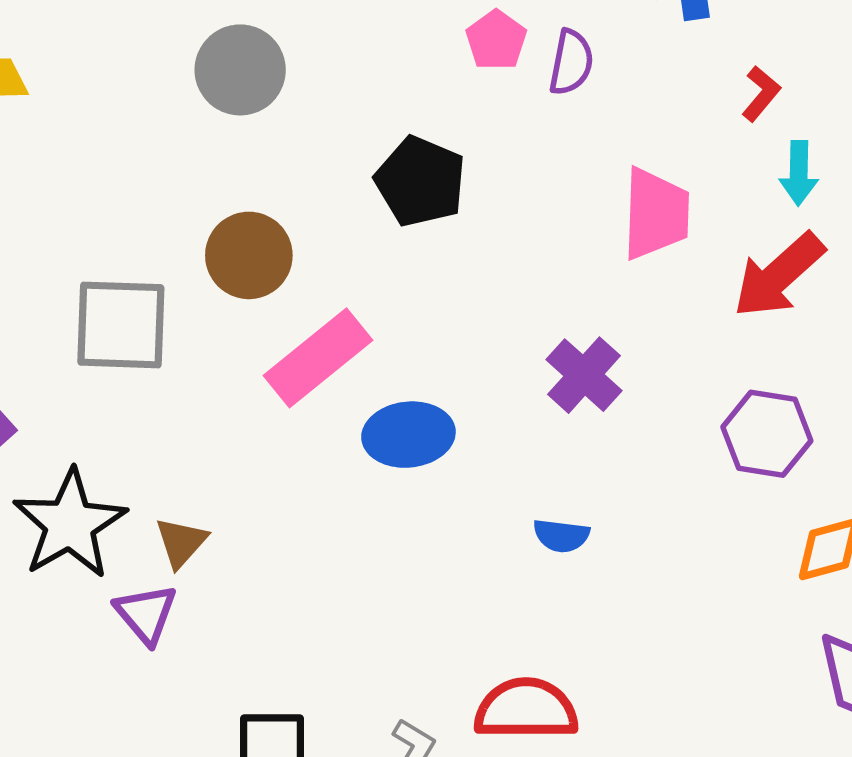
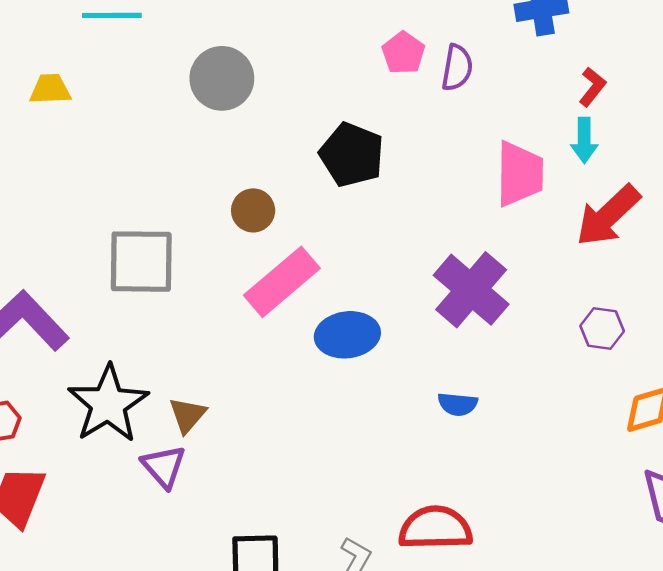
cyan arrow: (799, 173) -> (584, 140), moved
brown circle: (249, 255) -> (253, 210), moved, size x0.7
purple cross: (584, 375) -> (471, 290), size x1.4
purple hexagon: (767, 434) -> (602, 328), size x0.7

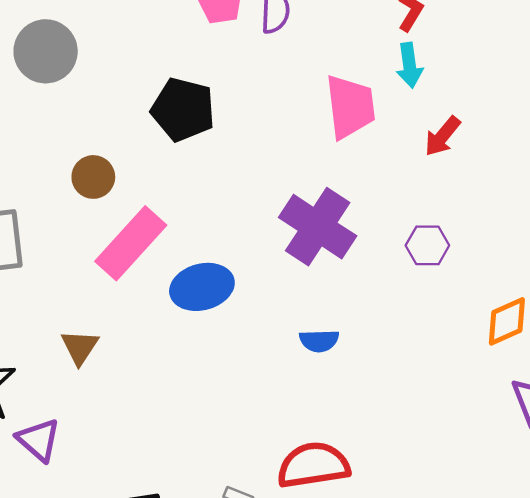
red arrow: (608, 216) -> (442, 136), size x0.6
purple hexagon: (602, 328) -> (427, 245), moved
brown triangle: (188, 415) -> (80, 347), moved

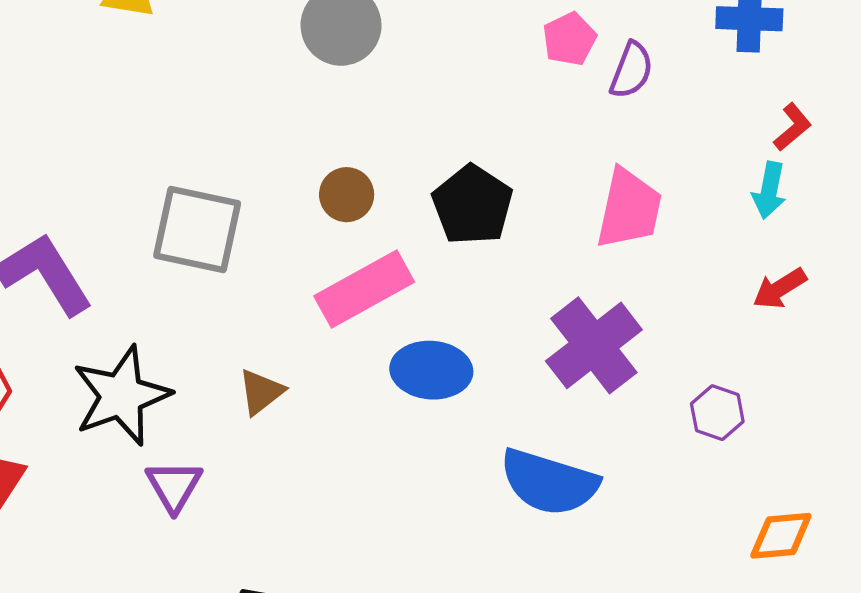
pink trapezoid: (350, 107) -> (629, 209), moved
black pentagon: (183, 110) -> (473, 205), moved
blue semicircle: (319, 341) -> (549, 482), size x2.0

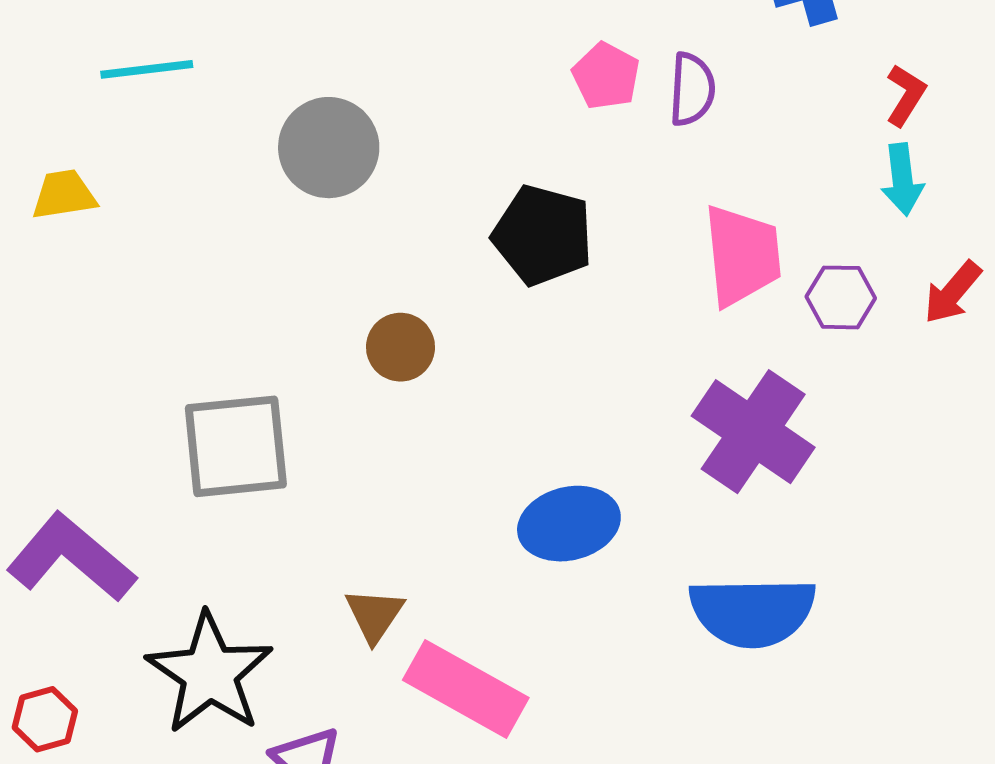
black pentagon: (473, 205) -> (543, 235), moved
pink rectangle: (364, 289) -> (466, 689), moved, turned 76
purple hexagon: (717, 413) -> (841, 297), moved

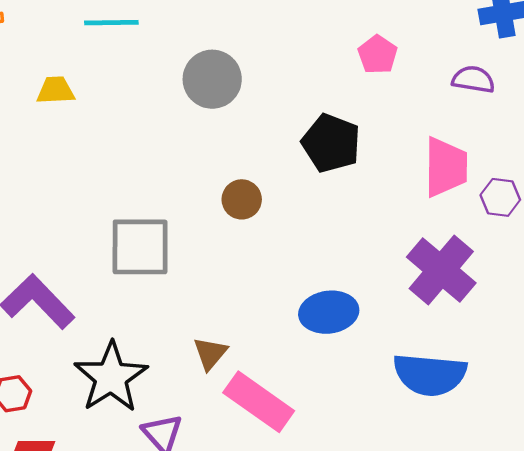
purple semicircle: (692, 89) -> (473, 79), moved, turned -90

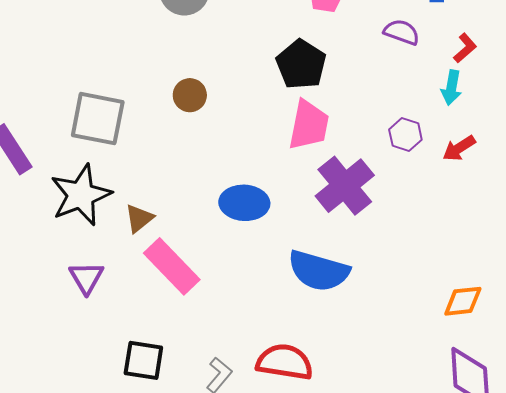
black pentagon: (331, 143) -> (301, 64), moved
pink trapezoid: (446, 167) -> (309, 125), moved
black star: (111, 377) -> (81, 195), moved

